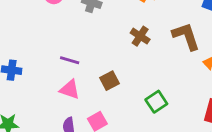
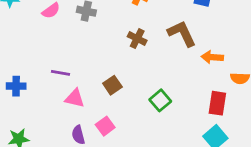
purple line: (70, 60) -> (61, 73), moved

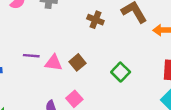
pink triangle: (75, 98) -> (54, 63), moved

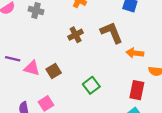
brown cross: (95, 20) -> (76, 35), turned 32

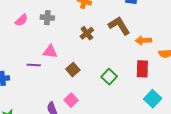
pink triangle: (32, 68) -> (50, 52), moved
red rectangle: (137, 90) -> (142, 69), moved

